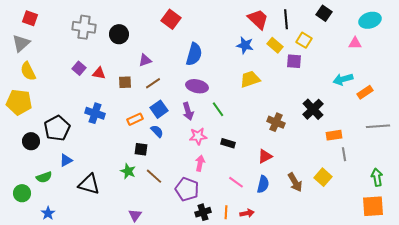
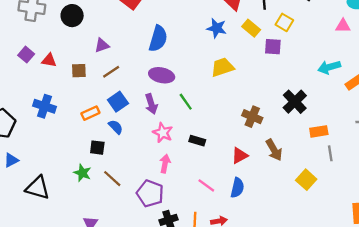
pink star: (198, 136) -> (163, 133), turned 30
brown arrow: (295, 182) -> (274, 150), moved

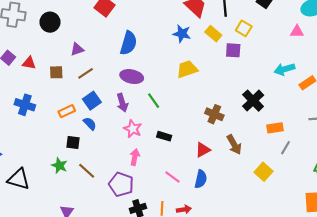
gray line: (330, 153) -> (286, 148), turned 40

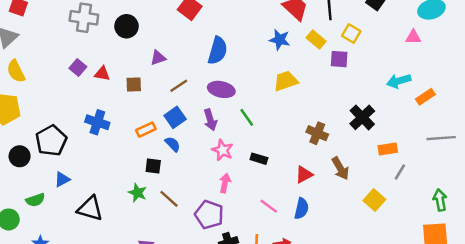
brown line: (86, 73) -> (179, 86), moved

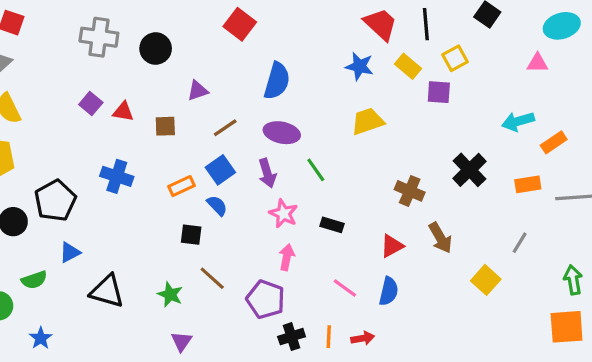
yellow square: (351, 34) -> (455, 58), turned 30
orange rectangle: (388, 149) -> (528, 184), moved
green star: (137, 193) -> (170, 294), moved

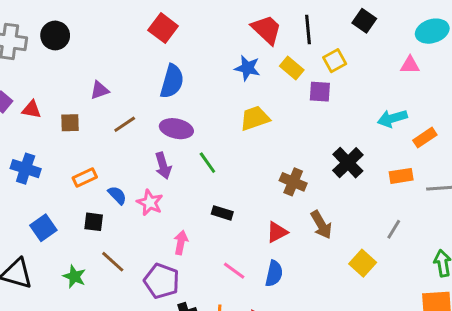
red square: (240, 24) -> (163, 28), moved
black circle: (156, 49) -> (55, 35), moved
blue square: (220, 170) -> (43, 228), moved
pink star: (283, 214) -> (150, 203), moved

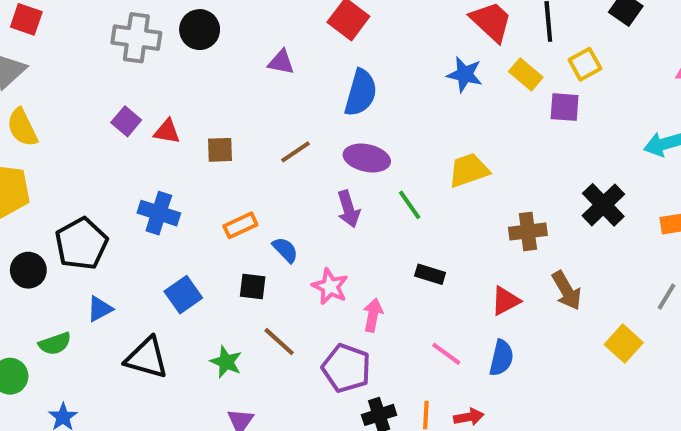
purple triangle: (100, 90) -> (281, 62), moved, turned 30
yellow trapezoid: (255, 118) -> (469, 170), moved
brown cross: (293, 182) -> (528, 231), turned -30
pink star: (150, 203) -> (330, 286), moved

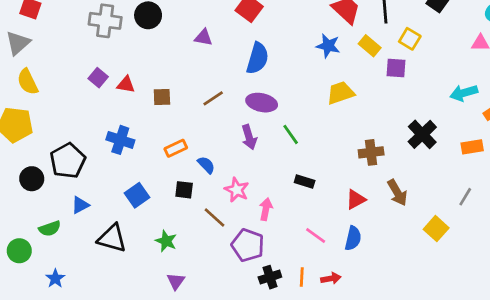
yellow square: (585, 64) -> (410, 39), turned -30
yellow trapezoid: (469, 170) -> (341, 93), moved
brown line: (279, 342) -> (215, 218), moved

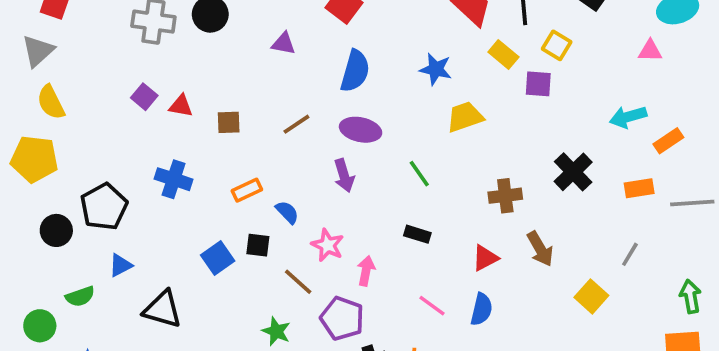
blue star: (328, 46) -> (436, 69), moved
green line: (291, 134) -> (419, 174), moved
blue square: (137, 195) -> (218, 258), moved
green star: (166, 241) -> (276, 331), moved

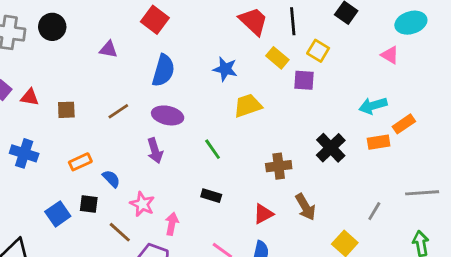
pink triangle: (650, 51) -> (390, 55), turned 30
orange rectangle: (639, 188) -> (379, 142), moved
gray line: (692, 203) -> (422, 193), moved

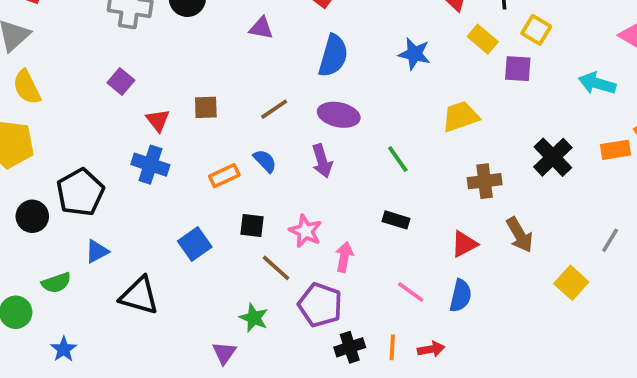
red triangle: (30, 97) -> (158, 120), moved, turned 42
yellow trapezoid: (248, 106) -> (461, 117), moved
cyan arrow: (373, 106) -> (597, 83), moved, turned 32
blue semicircle: (111, 179) -> (265, 161), moved
black square: (89, 204) -> (252, 226), moved

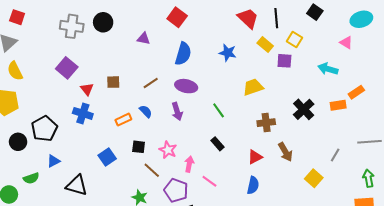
purple square: (121, 82) -> (67, 68), size x1.5
black rectangle: (396, 220) -> (218, 144), turned 32
pink line: (411, 292) -> (209, 181), moved

